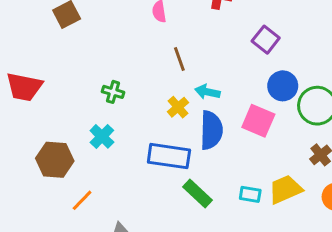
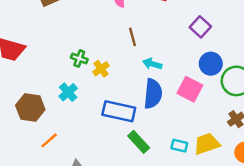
yellow cross: (178, 107) -> (101, 69), moved

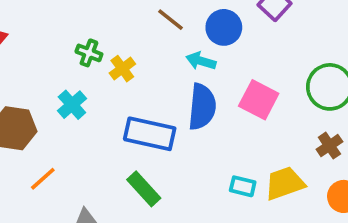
brown line: (132, 37) -> (170, 20), turned -36
blue circle: (211, 64) -> (224, 27), moved
green rectangle: (139, 142) -> (144, 189), moved

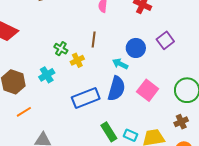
brown line: (170, 20) -> (94, 40), moved, turned 49
blue rectangle: (150, 134) -> (86, 98), turned -44
green rectangle: (144, 189) -> (109, 132), moved

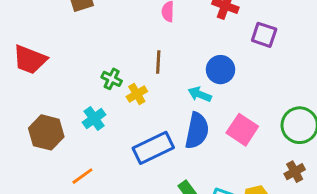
purple square: (165, 40) -> (264, 35), moved, turned -30
orange line: (24, 112) -> (82, 176), moved

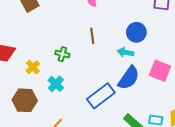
yellow cross: (137, 94) -> (33, 67), moved
blue semicircle: (197, 131) -> (129, 78), turned 35

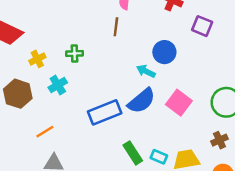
brown line: (92, 36) -> (116, 27), moved
green cross: (62, 54) -> (74, 54), turned -32

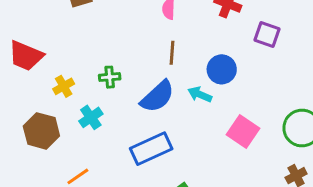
brown line: (116, 27) -> (172, 53), moved
blue semicircle: (142, 101) -> (157, 97), moved

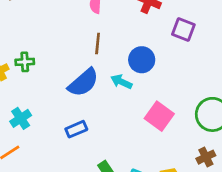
green cross: (110, 77) -> (25, 62), moved
cyan cross: (91, 117) -> (21, 118), moved
blue rectangle: (151, 149) -> (76, 129), size x0.6

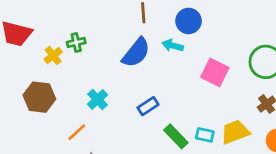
cyan cross: (21, 118) -> (98, 99), moved
blue rectangle: (76, 129) -> (148, 106), moved

